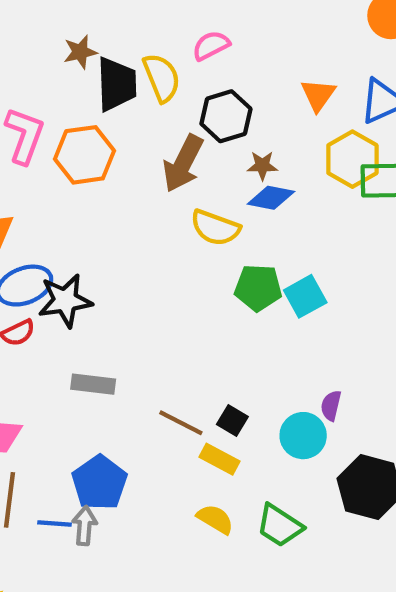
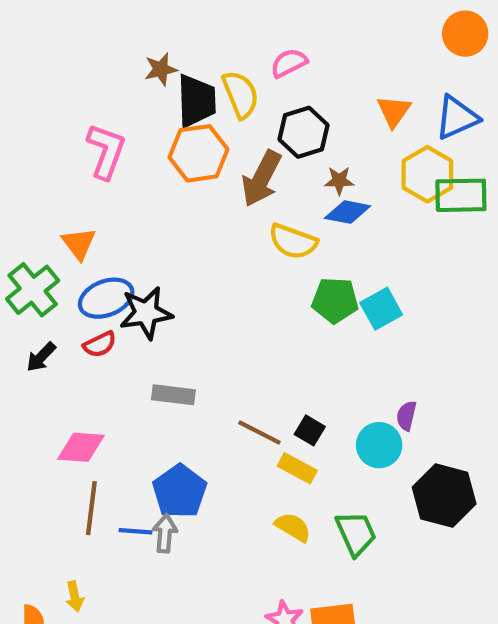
orange hexagon: (85, 155) -> (198, 153), moved
green trapezoid: (280, 526) -> (356, 533), turned -147

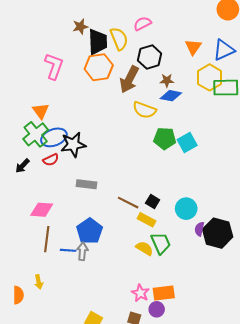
green cross: (33, 290) -> (36, 134), moved
purple semicircle: (406, 416) -> (199, 229), moved
green trapezoid: (356, 533) -> (161, 243), moved

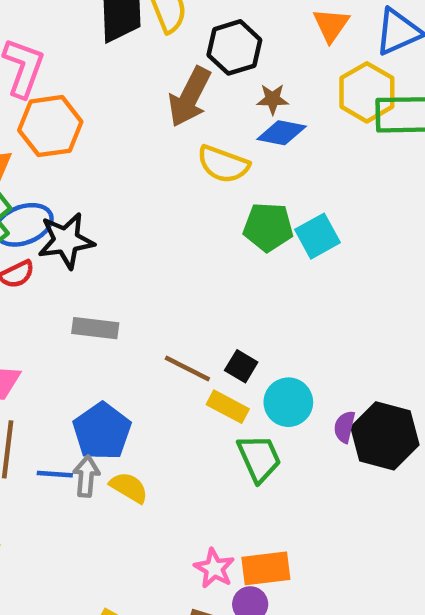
orange hexagon: (99, 67) -> (50, 126), moved
cyan circle: (186, 209) -> (288, 402), moved
yellow semicircle: (144, 248) -> (129, 487), moved

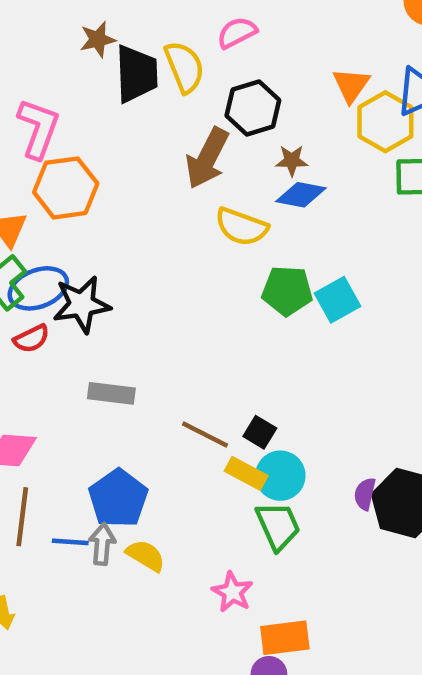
yellow hexagon: (367, 92) -> (385, 122), moved
cyan circle: (288, 402) -> (280, 476), moved
pink star: (214, 568) -> (232, 592), moved

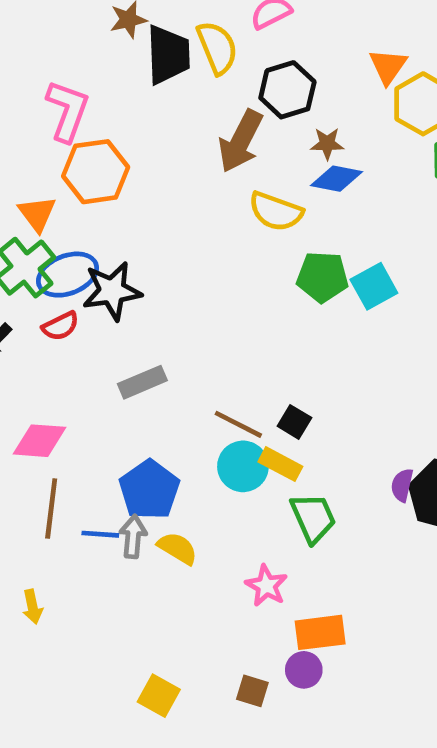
gray rectangle: (111, 393) -> (142, 382), turned -30
cyan circle: (280, 476) -> (243, 466), moved

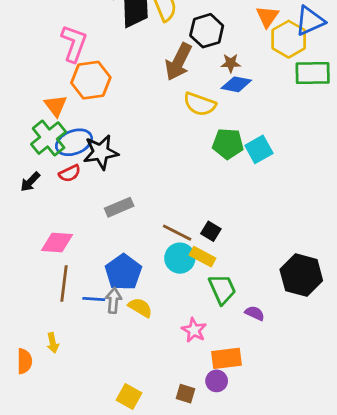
purple semicircle: (402, 485) -> (255, 313), moved, turned 102

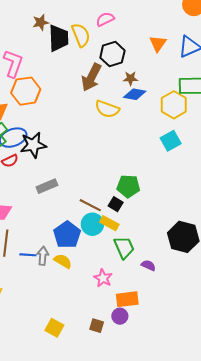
yellow hexagon: (289, 39) -> (174, 105), moved
green pentagon: (228, 144) -> (128, 186), moved
cyan square: (259, 149) -> (171, 141), moved
blue pentagon: (123, 272) -> (67, 235), moved

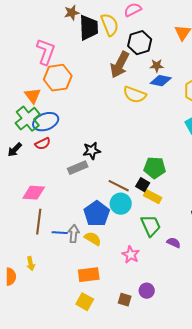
black star: (33, 145) -> (92, 151), moved, size x0.7
yellow rectangle: (109, 223) -> (153, 197), moved
orange rectangle: (127, 299) -> (89, 275), moved

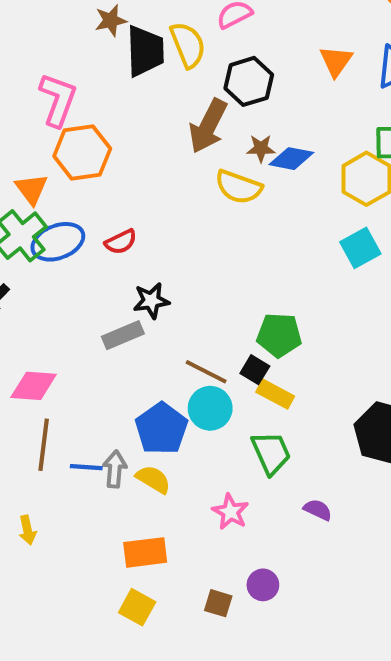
brown star: (157, 66) -> (261, 148), moved
red semicircle: (43, 144) -> (121, 242), moved
purple semicircle: (174, 243) -> (318, 510), moved

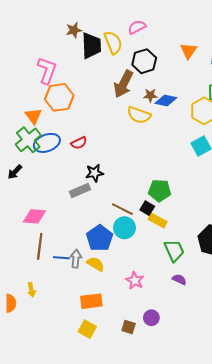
green trapezoid: (271, 453) -> (174, 250), moved

